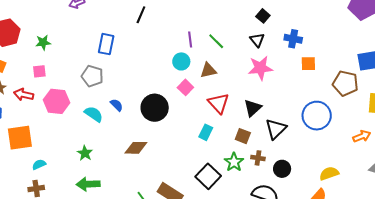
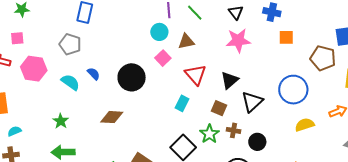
yellow semicircle: (329, 173) -> (305, 125), moved

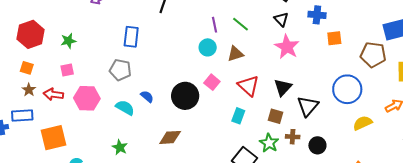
pink star: (238, 40) -> (287, 47), turned -30
pink square: (163, 58) -> (212, 82), moved

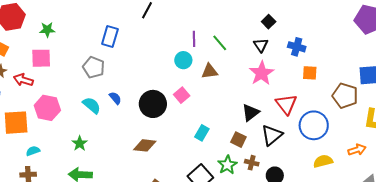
pink square: (67, 70) -> (41, 58), size x1.5
red triangle: (248, 86) -> (286, 104), moved
pink hexagon: (87, 98) -> (47, 108), moved
brown diamond: (170, 137) -> (145, 145), moved

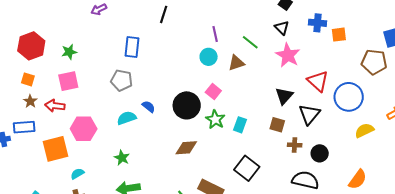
green line: (220, 43) -> (250, 42), moved
orange square: (310, 73) -> (339, 35), moved
cyan semicircle: (92, 105) -> (127, 118), turned -48
green star: (227, 165) -> (215, 119), moved

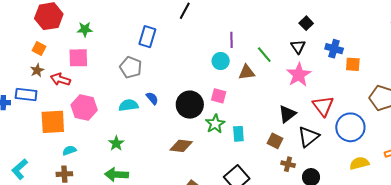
pink square: (213, 92) -> (219, 96), turned -35
cyan rectangle: (240, 125) -> (238, 134), turned -35

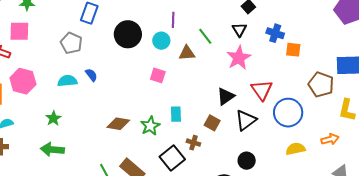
black circle: (190, 105) -> (128, 34), moved
green star: (215, 124) -> (150, 126), moved
brown cross: (288, 164) -> (193, 143), moved

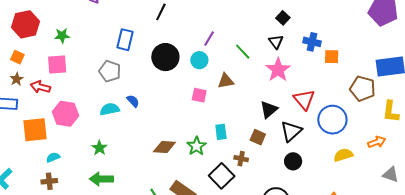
purple line: (173, 20) -> (209, 38), turned 35
brown triangle: (187, 53) -> (226, 81), moved
black circle: (247, 161) -> (293, 161), moved

